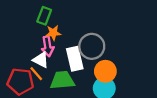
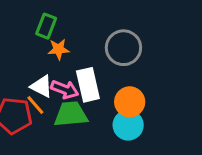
pink arrow: (48, 46) -> (65, 89), moved, turned -60
gray circle: (92, 46) -> (123, 48), moved

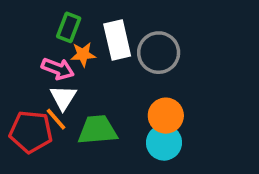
white rectangle: (88, 85) -> (117, 40), moved
white triangle: (42, 86) -> (63, 98), turned 35
pink arrow: (65, 89) -> (58, 69), moved

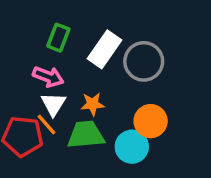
white rectangle: (117, 40) -> (105, 49), turned 48
orange star: (83, 54) -> (93, 104), moved
cyan circle: (164, 143) -> (132, 147), moved

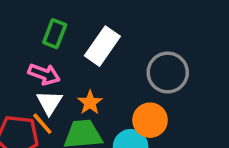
gray circle: (144, 61) -> (168, 72), moved
orange star: (93, 104) -> (90, 103), turned -30

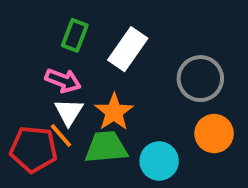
orange star: (90, 103) -> (114, 112), size x1.4
orange circle: (150, 120) -> (214, 134), moved

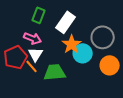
orange star: (114, 112) -> (72, 44), moved
red pentagon: (33, 149) -> (16, 57), moved, turned -30
cyan circle: (159, 161) -> (83, 53), moved

